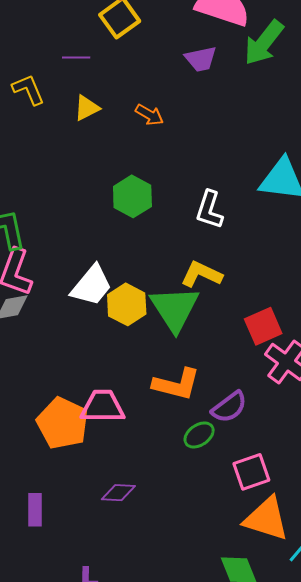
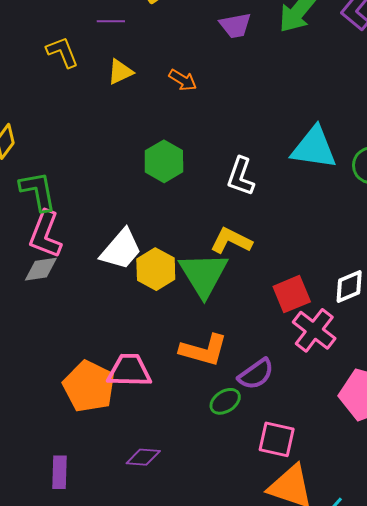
pink square: (251, 472) -> (277, 439), turned 30

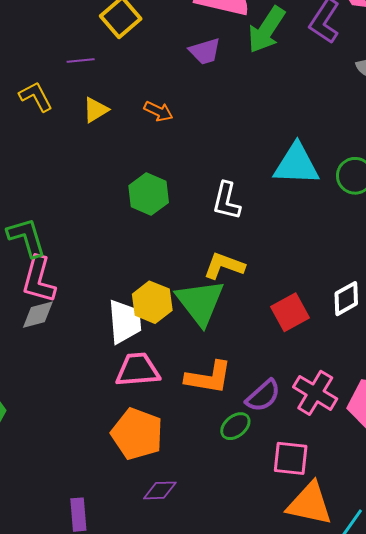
white trapezoid: (121, 249) -> (125, 322), moved, turned -39
pink cross: (314, 330) -> (315, 393), moved
pink trapezoid: (129, 371) -> (138, 370), moved
orange pentagon: (89, 386) -> (137, 434), moved

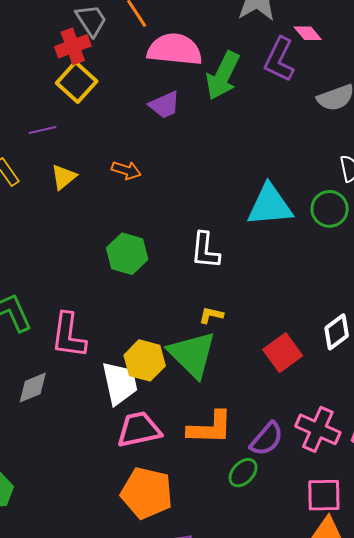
yellow L-shape: (224, 266) -> (211, 315), size x0.6
pink L-shape: (39, 280) -> (68, 335), moved
pink square: (291, 458) -> (324, 495), moved

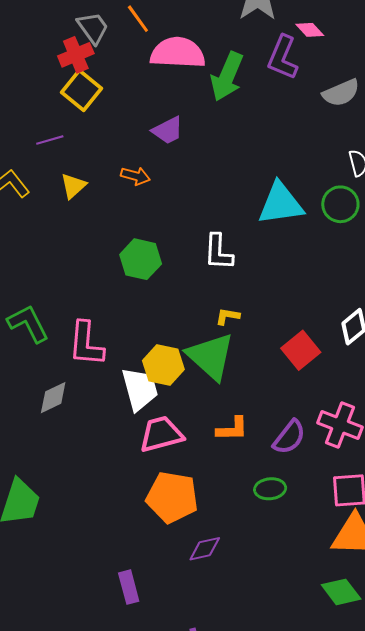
purple trapezoid: (165, 105) -> (168, 130), moved
orange L-shape: (210, 428) -> (232, 429), size x0.7
green ellipse: (243, 473) -> (270, 489), moved, turned 44

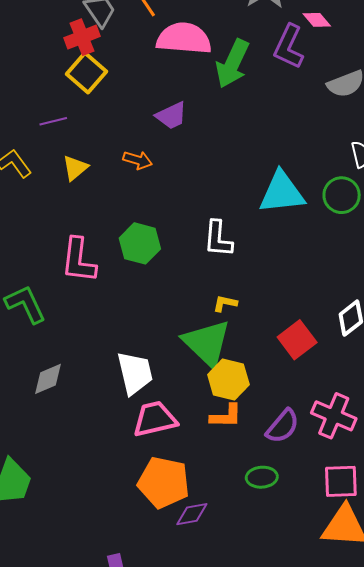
pink L-shape: (86, 344) -> (79, 260), moved
yellow hexagon: (163, 365) -> (228, 380), moved
purple diamond: (205, 549) -> (192, 514), moved

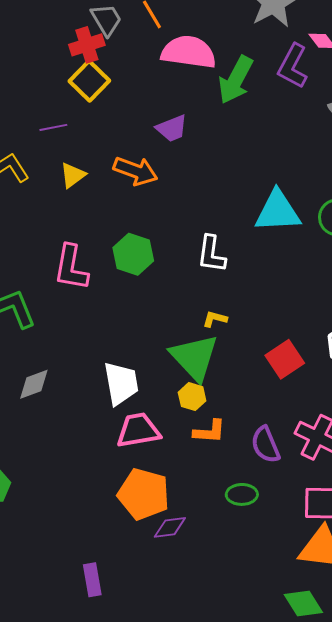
orange arrow: (138, 160) -> (136, 171), size x1.5
yellow hexagon: (228, 380) -> (192, 397), moved, size x0.7
purple semicircle: (283, 426) -> (266, 445), turned 114

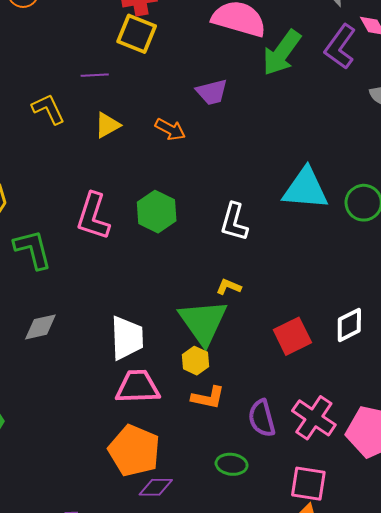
yellow square: (89, 81) -> (137, 34), turned -30
orange arrow: (136, 171) -> (170, 129), size x0.7

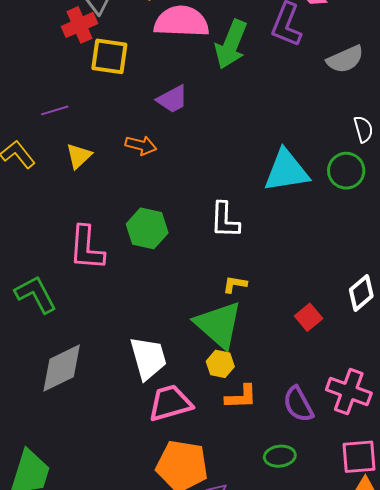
yellow square: (137, 34) -> (109, 56), moved
gray diamond: (40, 327) -> (62, 368), size x1.5
red square: (292, 336) -> (309, 317), size x0.7

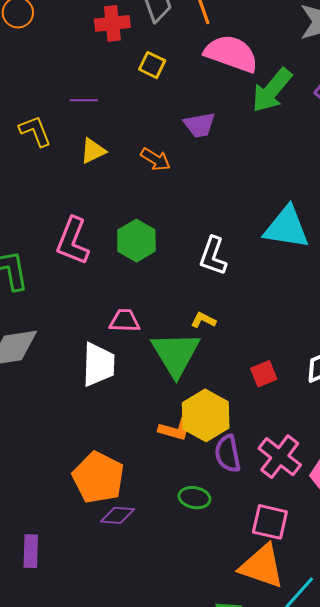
red cross: (79, 25) -> (112, 23), moved
yellow square: (109, 56) -> (152, 65), size x0.7
yellow hexagon: (220, 364) -> (206, 415), moved, size x1.8
pink trapezoid: (170, 403) -> (125, 321), moved, size x0.7

